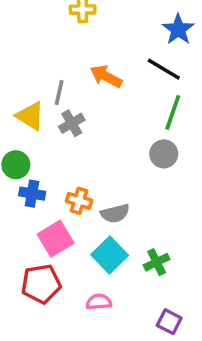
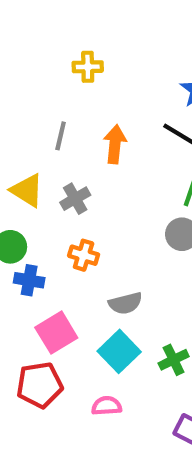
orange arrow: (106, 76) -> (115, 144), turned 68
gray line: (59, 93) -> (61, 136), moved
orange cross: (79, 201) -> (84, 255), moved

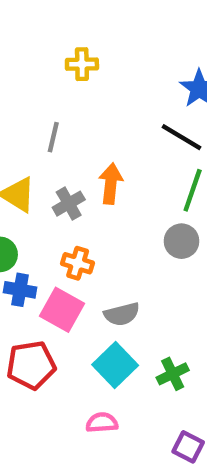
orange arrow: (115, 144) -> (111, 184), moved
pink square: (56, 333) -> (62, 310), moved, turned -30
red pentagon: (40, 385) -> (31, 365), moved

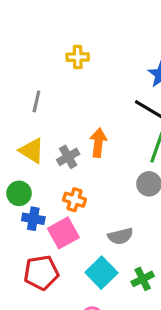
gray line: (53, 137) -> (36, 101), moved
pink square: (62, 310) -> (63, 233), turned 32
gray semicircle: (122, 314) -> (120, 236), moved

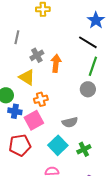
yellow triangle: (32, 151) -> (27, 77), moved
gray cross: (68, 157) -> (37, 55), moved
orange cross: (74, 200) -> (41, 99), turned -32

